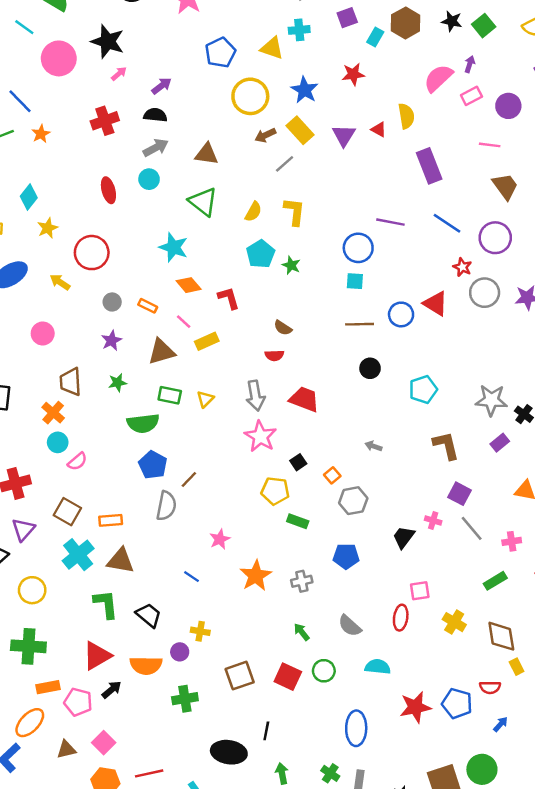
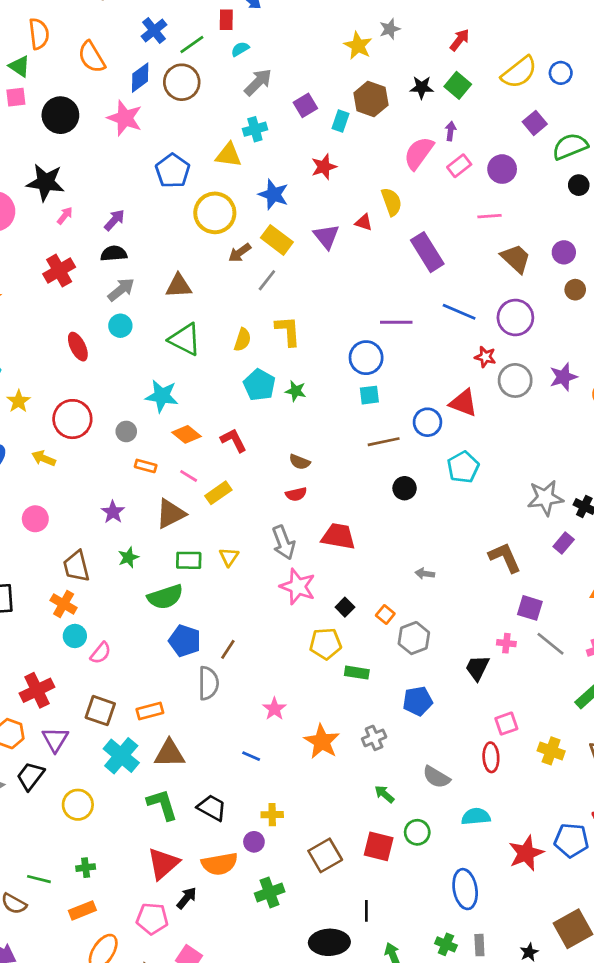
gray circle: (112, 302) -> (126, 431), moved
cyan pentagon: (423, 390) -> (463, 467), moved
green cross: (28, 646) -> (86, 868), size x0.5
orange rectangle: (48, 687) -> (82, 910), moved

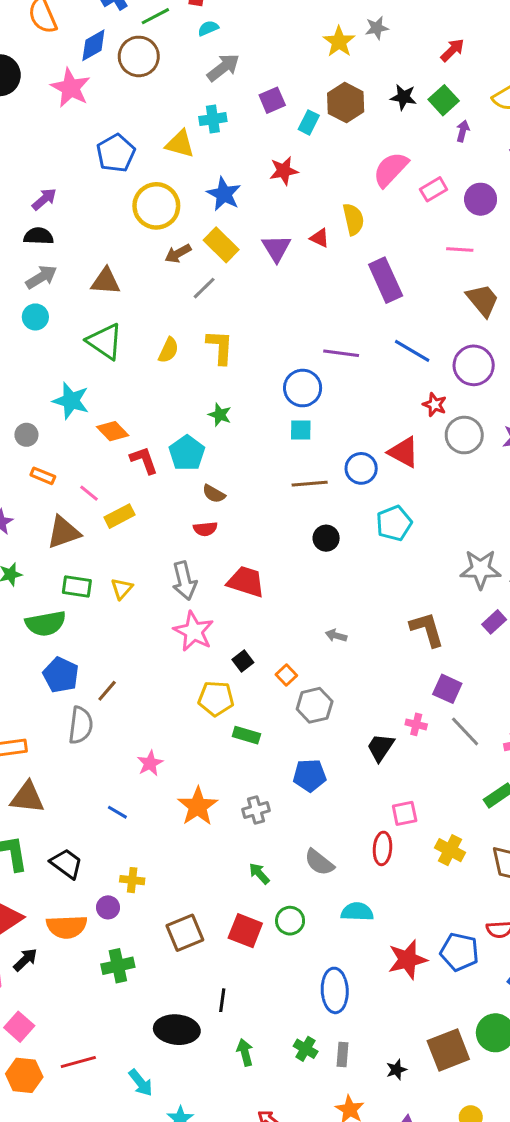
purple arrow: (451, 131) -> (463, 131), moved
cyan pentagon: (259, 385) -> (187, 453), moved
orange diamond: (187, 434) -> (113, 431), moved

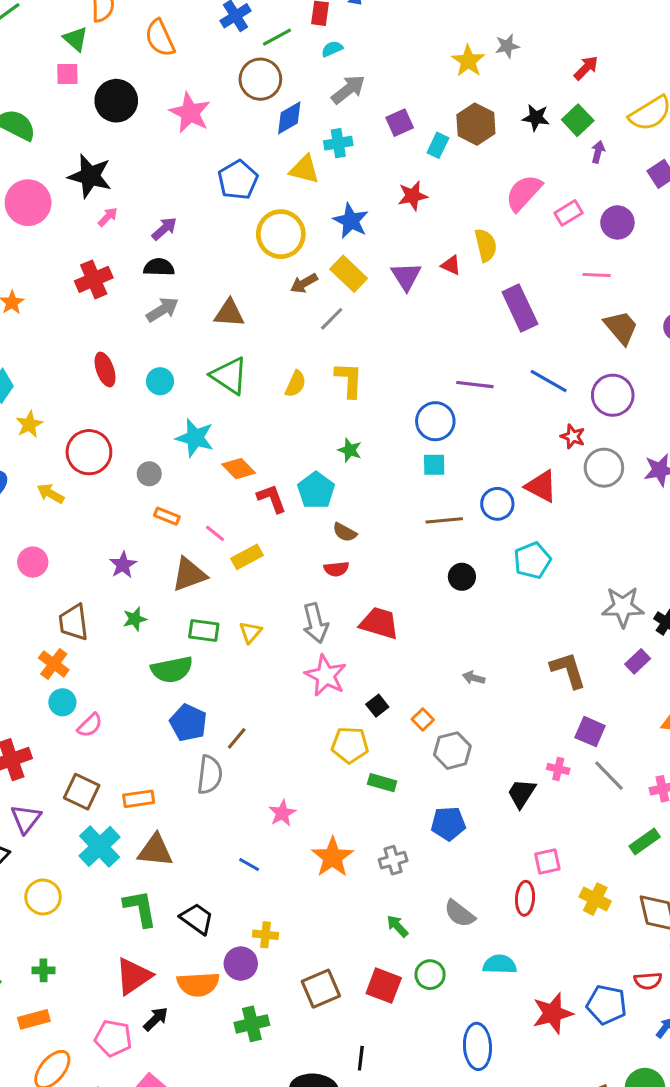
blue diamond: (93, 45) -> (289, 118), moved
cyan circle: (35, 317) -> (160, 381), moved
purple circle: (108, 907) -> (241, 964), size x1.4

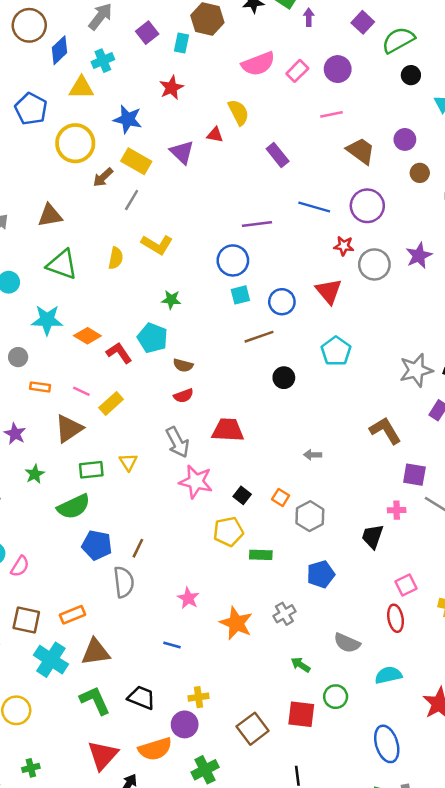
pink semicircle: (524, 193) -> (258, 64), turned -140
purple rectangle: (520, 308) -> (278, 155), size x0.7
yellow L-shape: (349, 380) -> (157, 245), turned 132
red triangle: (541, 486) -> (329, 291), turned 36
blue circle: (497, 504) -> (282, 302), moved

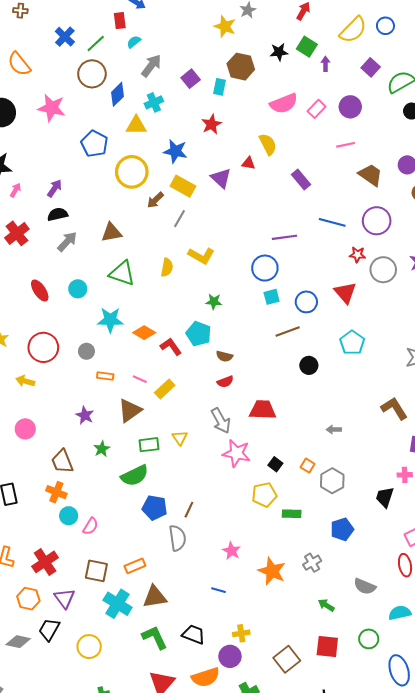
green circle: (336, 697) -> (369, 639), moved

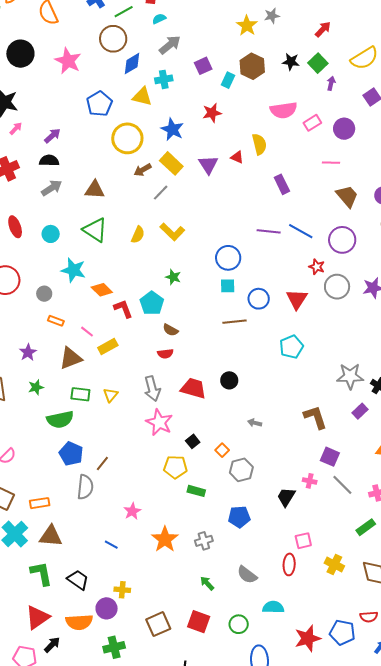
purple line: (285, 237) -> (269, 231), moved
black circle: (309, 365) -> (229, 380), moved

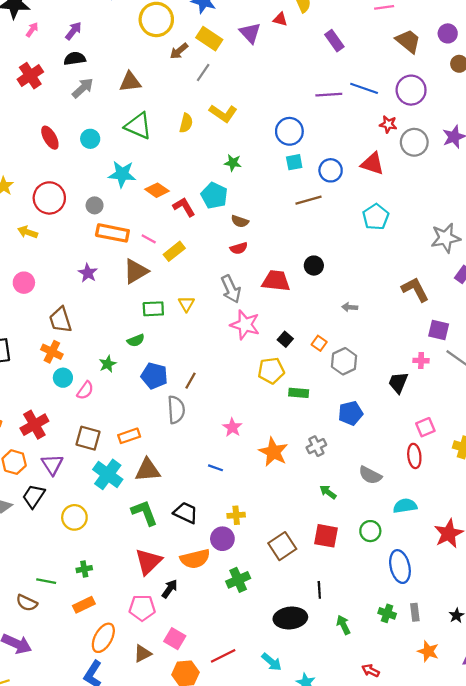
red triangle: (297, 299) -> (372, 164), turned -35
orange rectangle: (56, 321) -> (112, 233), size x1.8
green star: (36, 387) -> (108, 364), moved
green semicircle: (60, 420) -> (136, 340), size x0.6

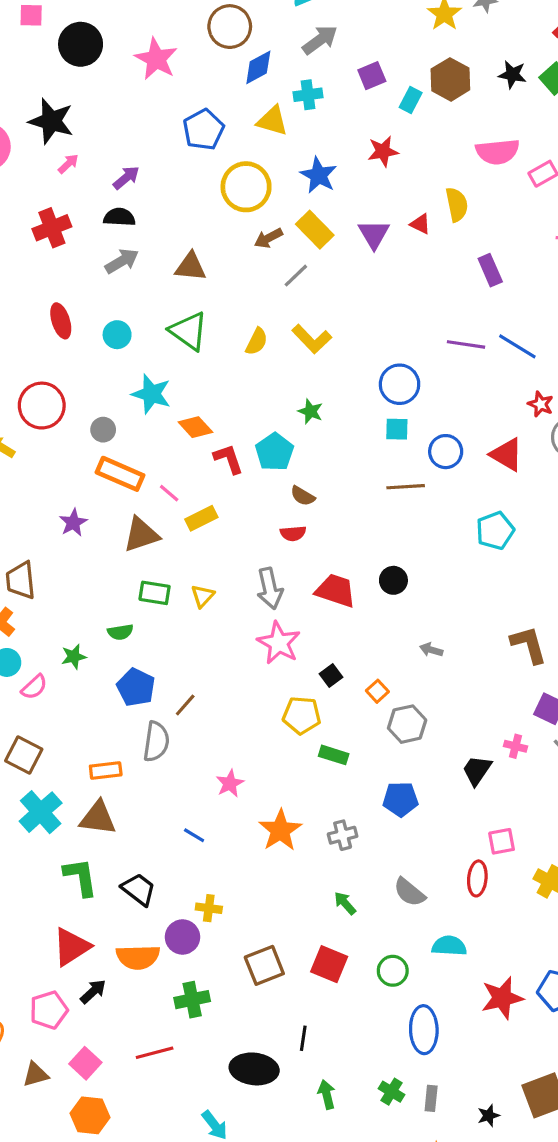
orange rectangle: (129, 436) -> (106, 770), moved
pink pentagon: (142, 608) -> (49, 1010), turned -30
red line: (223, 656) -> (155, 1053), moved

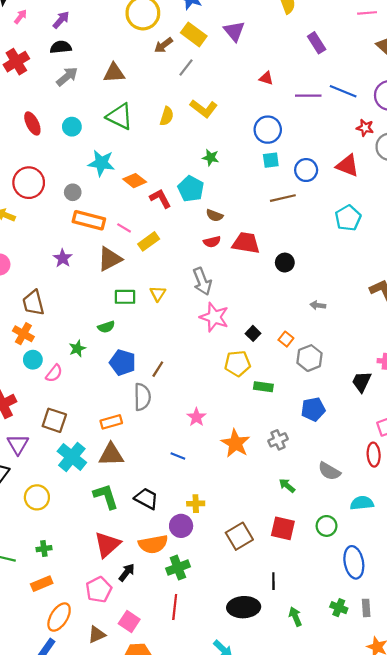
red triangle: (420, 224) -> (266, 78), moved
red trapezoid: (336, 591) -> (246, 243), moved
green cross: (192, 1000) -> (178, 568), moved
red line: (155, 1053) -> (175, 607), turned -60

